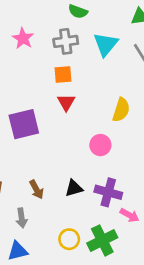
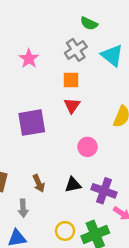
pink star: (23, 38) -> (29, 59), moved
gray cross: (66, 41) -> (76, 50), turned -30
cyan triangle: (106, 44) -> (112, 55), turned -35
pink circle: (100, 145) -> (87, 147), moved

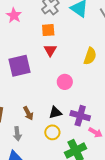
yellow circle: (65, 231) -> (52, 132), moved

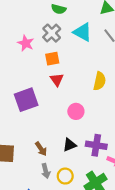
pink star: (14, 15) -> (26, 43), moved
yellow circle: (52, 132) -> (65, 176), moved
gray arrow: (17, 134) -> (46, 171), moved

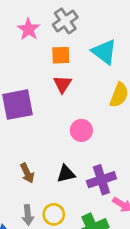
cyan triangle: (83, 32) -> (104, 52), moved
purple cross: (96, 145) -> (101, 180), turned -36
gray arrow: (46, 171) -> (28, 215), moved

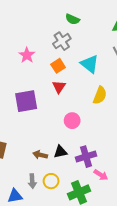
pink star: (29, 29) -> (27, 55), moved
orange square: (61, 55) -> (58, 66), turned -32
brown arrow: (27, 173) -> (40, 155), moved, turned 128

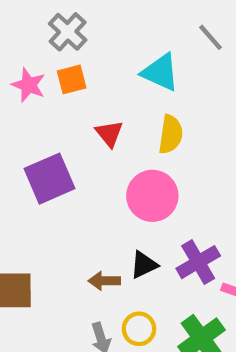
gray cross: (62, 41) -> (68, 32), moved
orange square: (58, 66) -> (72, 79), moved, turned 32
yellow semicircle: (100, 95) -> (171, 134), moved
pink circle: (72, 121) -> (152, 196), size x1.5

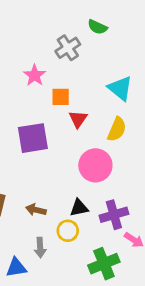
orange square: (72, 79) -> (61, 97), moved
brown arrow: (104, 281) -> (36, 210), moved
yellow circle: (139, 329) -> (68, 231), moved

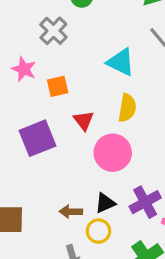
red triangle: (78, 119) -> (84, 121), moved
brown arrow: (36, 210) -> (71, 212), moved

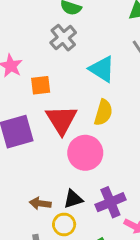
gray cross: (53, 31) -> (63, 38), moved
red triangle: (84, 121) -> (61, 120), size x1.6

